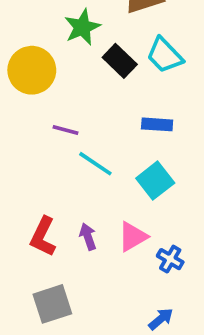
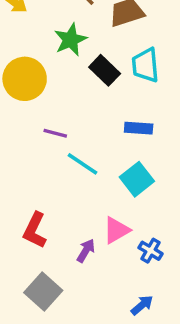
cyan trapezoid: (165, 55) -> (145, 65), turned 39
purple arrow: (88, 237) -> (86, 251), moved, turned 50
gray square: (52, 304) -> (43, 291), turned -30

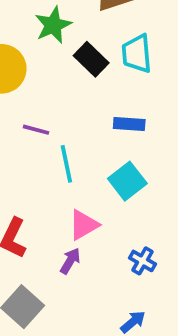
cyan line: (82, 164) -> (66, 164), turned 44
pink triangle: (116, 230) -> (84, 225), moved

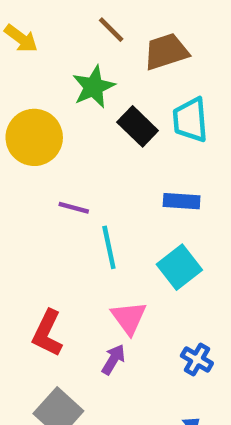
pink triangle: (84, 225) -> (129, 318), turned -36

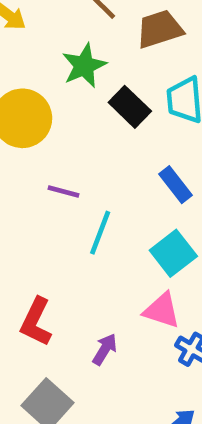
blue rectangle: (182, 201) -> (176, 185), turned 48
cyan line: (109, 247) -> (100, 233), turned 33
pink triangle: (129, 318) -> (162, 310), moved, turned -36

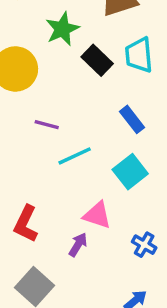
cyan line: (100, 233) -> (75, 156), turned 44
pink triangle: (162, 310) -> (97, 215), moved

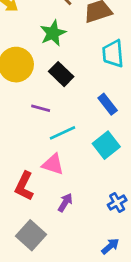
black rectangle: (97, 60) -> (61, 74), moved
pink triangle: (97, 215) -> (53, 164), moved
blue cross: (144, 245) -> (117, 203), turned 30

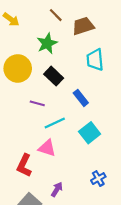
blue rectangle: (108, 104) -> (81, 98), moved
purple arrow: (65, 203) -> (57, 189), moved

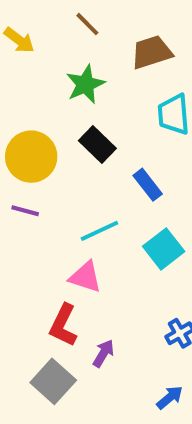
brown line: (56, 15) -> (87, 24), moved
yellow circle: (18, 68) -> (31, 157), moved
purple line: (37, 103) -> (25, 211), moved
red L-shape: (24, 165) -> (63, 325), moved

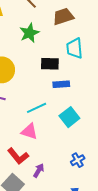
black rectangle: (97, 145) -> (50, 64), moved, turned -42
blue rectangle: (148, 185) -> (61, 84), turned -56
red L-shape: (63, 325) -> (18, 156), turned -65

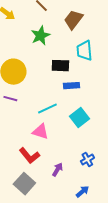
brown trapezoid: (63, 17) -> (73, 20), turned -35
purple arrow: (39, 170) -> (57, 170), moved

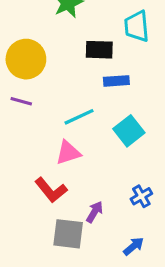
pink triangle: (40, 132) -> (68, 153), turned -36
gray square: (24, 184) -> (68, 234), moved, turned -35

